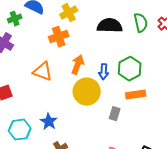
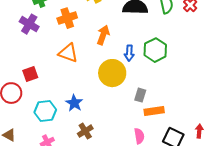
orange cross: (59, 37) -> (67, 18), moved
orange arrow: (78, 65) -> (103, 35), moved
orange rectangle: (136, 95) -> (154, 111), moved

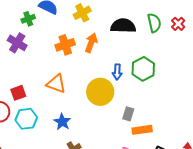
orange cross: (67, 18) -> (65, 45), moved
orange arrow: (103, 35) -> (91, 43), moved
orange triangle: (68, 53) -> (56, 84), moved
cyan hexagon: (45, 111) -> (26, 119), moved

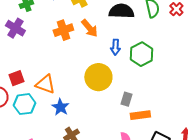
orange arrow: (91, 43) -> (89, 28), turned 120
blue arrow: (117, 72) -> (115, 47), moved
orange triangle: (56, 84) -> (45, 84), moved

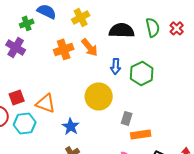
blue star: (60, 107) -> (71, 126), moved

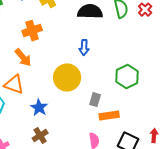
orange arrow: (90, 47) -> (23, 58), moved
green hexagon: (142, 73) -> (127, 77), moved

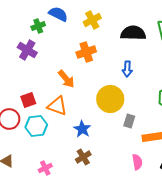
orange cross: (32, 31) -> (86, 52), moved
gray rectangle: (95, 100) -> (129, 121), moved

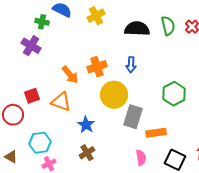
green cross: (38, 26) -> (42, 22), turned 32
orange cross: (86, 52) -> (97, 67), moved
gray rectangle: (129, 121) -> (133, 117), size x1.6
cyan hexagon: (36, 126) -> (40, 143), moved

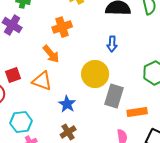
orange cross: (97, 67) -> (62, 27), moved

